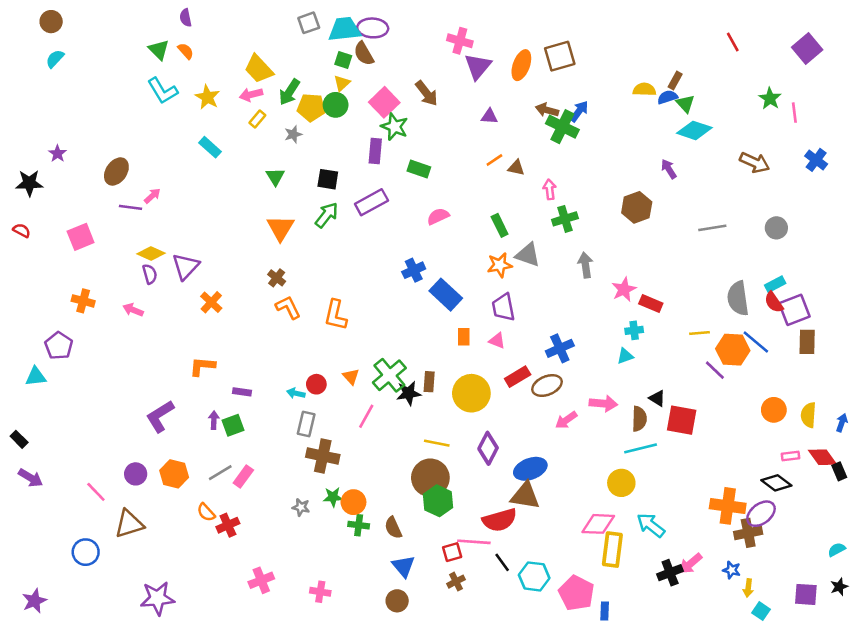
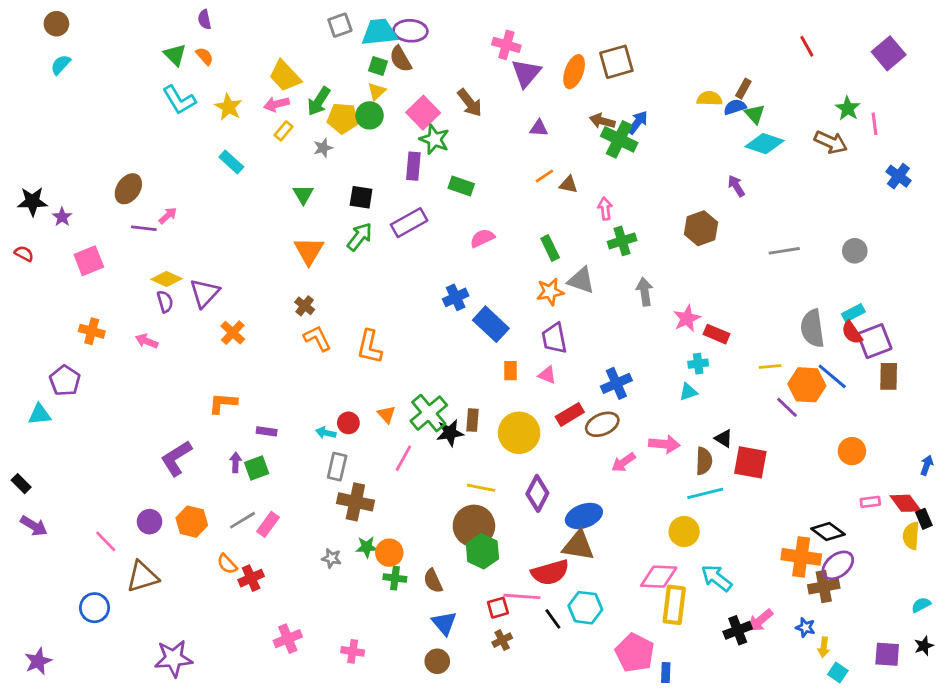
purple star: (57, 154) -> (62, 217), moved
brown arrow: (755, 163) -> (831, 142), moved
yellow semicircle: (808, 415) -> (911, 536), moved
black diamond: (776, 483) -> (828, 532), moved
cyan hexagon: (534, 576) -> (585, 608), moved

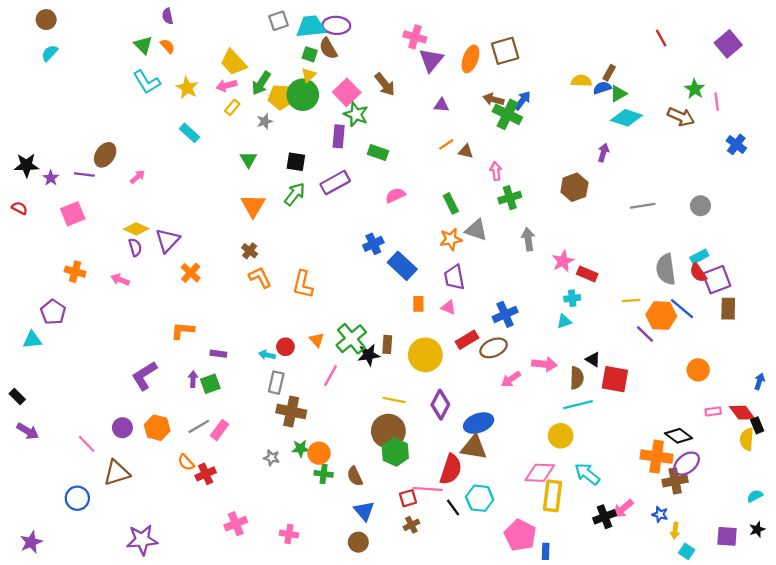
green triangle: (755, 114) -> (618, 94), turned 42
green circle: (370, 115) -> (303, 95), size x1.4
purple arrow: (736, 186) -> (603, 153), turned 48
purple line: (144, 228) -> (84, 174), moved
red semicircle: (550, 572) -> (451, 469), turned -56

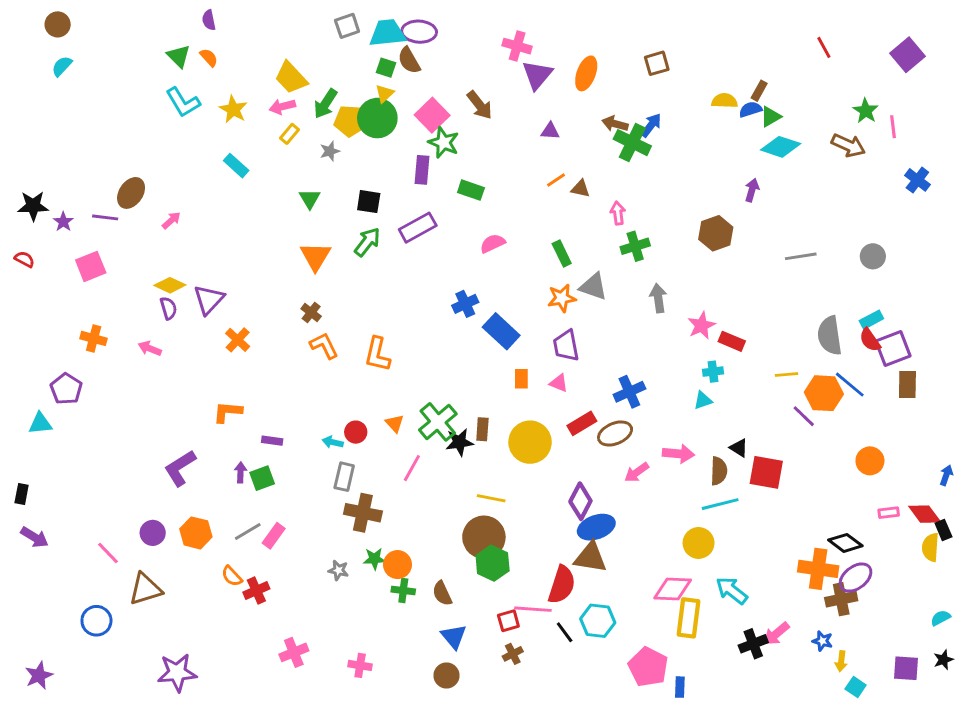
brown square: (505, 51) -> (657, 63), moved, size x0.7
black rectangle: (17, 396) -> (22, 494), turned 56
purple diamond: (440, 405) -> (580, 501), moved

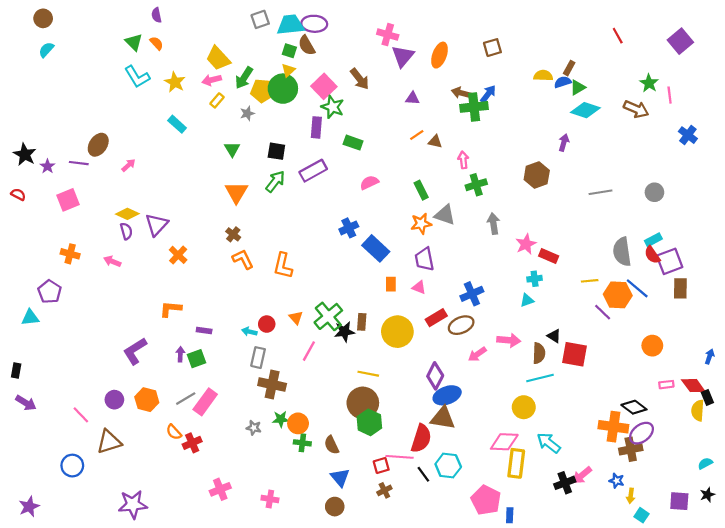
green cross: (632, 143) -> (474, 107), turned -32
black star: (33, 206) -> (25, 154), turned 30
pink rectangle: (274, 536) -> (205, 402), size x1.4

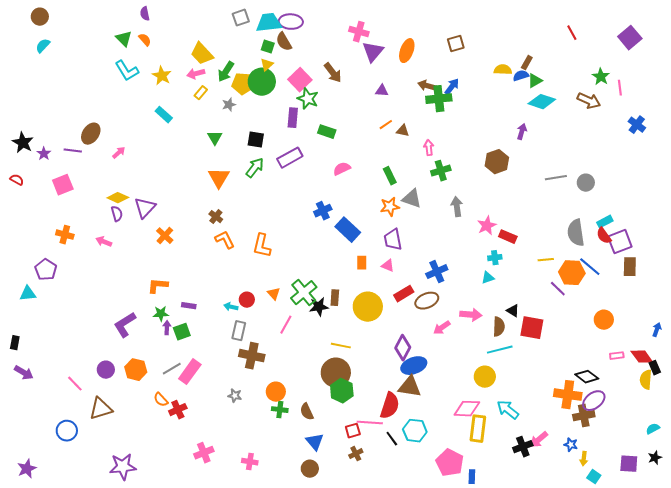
gray circle: (654, 192) -> (586, 183), moved
green star: (281, 419) -> (161, 314), moved

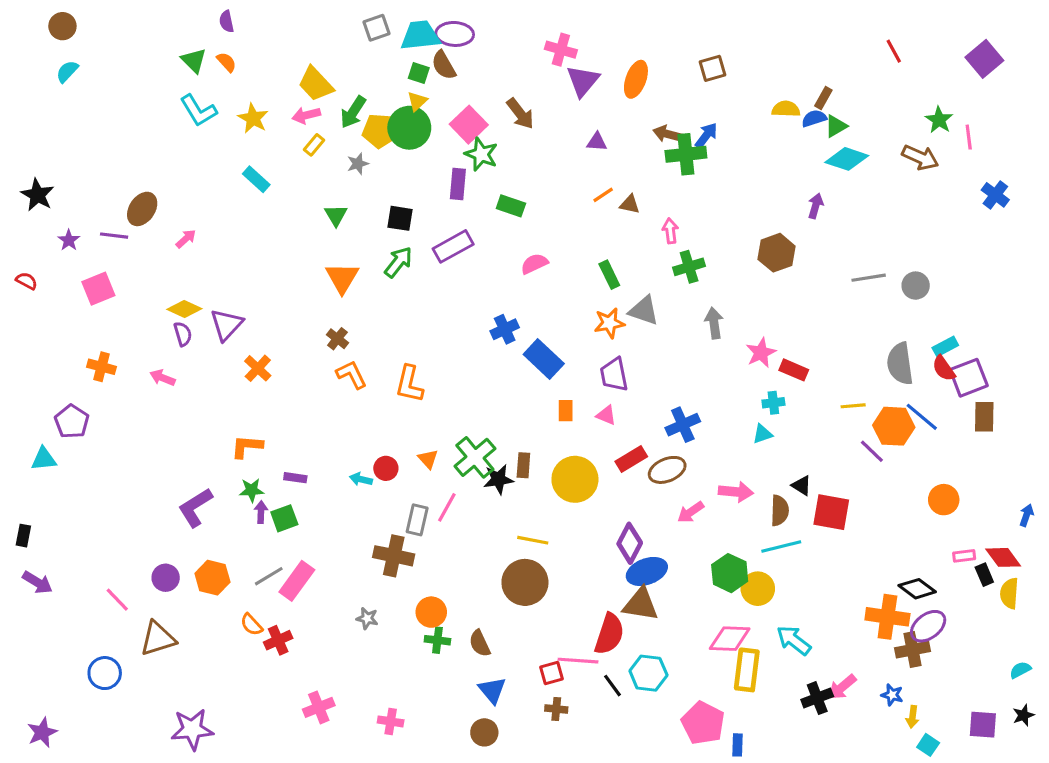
black star: (23, 143) -> (37, 195), moved
gray rectangle: (239, 331) -> (417, 520), moved
black rectangle: (655, 368) -> (984, 575), moved
green hexagon: (342, 391) -> (730, 573), moved
brown cross: (356, 454) -> (556, 709), turned 32

